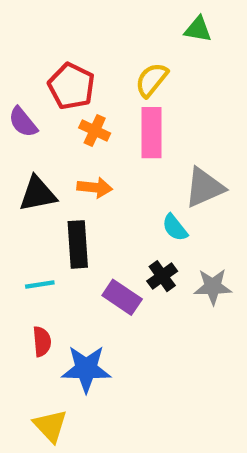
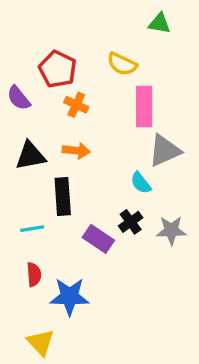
yellow semicircle: (152, 80) -> (122, 64), turned -104
pink rectangle: (152, 133) -> (144, 106), moved

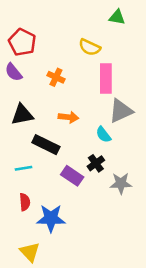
red pentagon: (58, 69) -> (22, 42), moved
orange arrow: (76, 151) -> (68, 117), moved
black rectangle: (63, 196) -> (46, 145), turned -60
gray star: (171, 230) -> (121, 183), moved

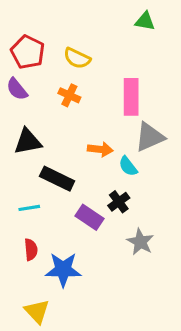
yellow semicircle: (90, 47) -> (77, 58), moved
orange arrow: (68, 117) -> (100, 149), moved
gray star: (121, 183) -> (140, 242), moved, turned 30

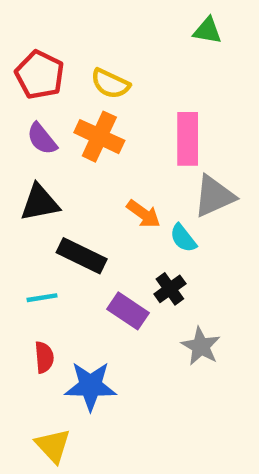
purple semicircle: (17, 89) -> (42, 139), moved
orange cross: (69, 95) -> (99, 137), size x1.5
orange arrow: (100, 149) -> (143, 214), turned 30

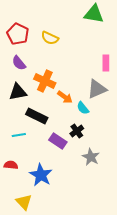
green triangle: (207, 31) -> (94, 14), size x1.5
orange cross: (99, 137) -> (45, 81), moved
pink rectangle: (188, 139) -> (106, 63), moved, size x0.7
red semicircle: (44, 357) -> (11, 165), moved, turned -80
blue star: (90, 386) -> (41, 175), turned 30

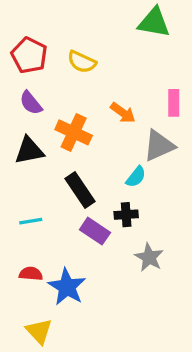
orange arrow: (65, 97) -> (123, 113), moved
cyan semicircle: (83, 108) -> (136, 177), turned -104
black rectangle: (37, 116) -> (80, 190), moved, turned 30
black cross: (77, 131) -> (126, 215), turned 32
red semicircle: (11, 165) -> (31, 274), moved

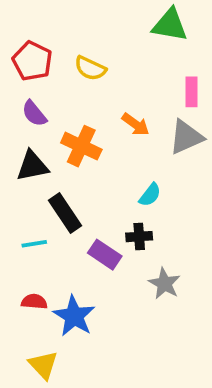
pink rectangle: (174, 103) -> (192, 92), moved
gray triangle: (159, 146) -> (186, 137), moved
black rectangle: (80, 190) -> (65, 213), moved

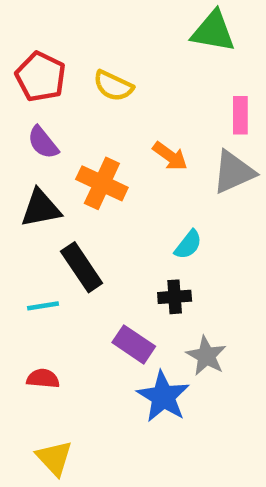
purple rectangle: (105, 255) -> (134, 344), moved
blue star: (74, 316) -> (163, 397), moved

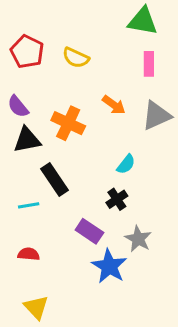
pink rectangle: (240, 115) -> (149, 64), moved
purple semicircle: (43, 143) -> (18, 106), moved
black cross: (175, 297) -> (117, 199), turned -30

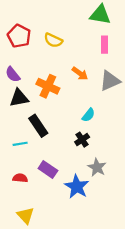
purple rectangle: (89, 231) -> (48, 169), moved

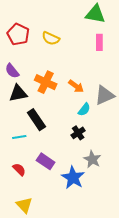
orange arrow: (80, 73) -> (76, 86), moved
gray triangle: (110, 81) -> (105, 95), moved
red semicircle: (20, 178) -> (19, 169), turned 40

